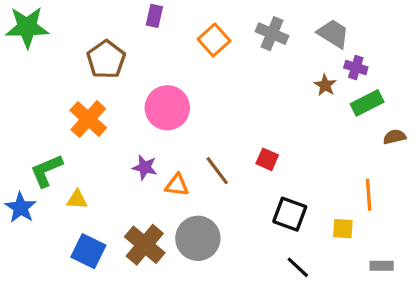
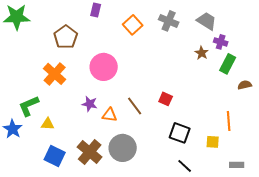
green rectangle: (367, 103) -> (228, 64), turned -36

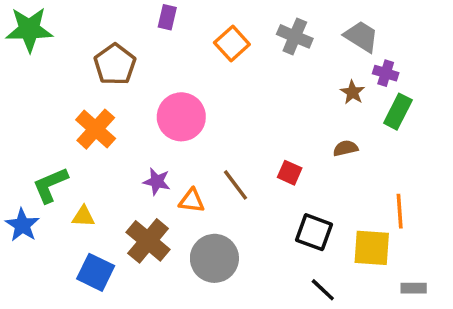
brown semicircle: (245, 85) -> (345, 148), moved
yellow square: (213, 142) -> (372, 248), size x1.6
brown cross: (90, 152) -> (148, 241), moved

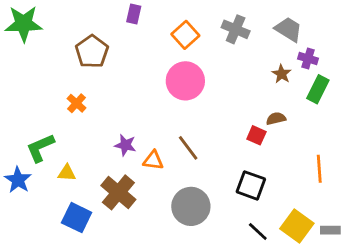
pink circle: (181, 117) -> (185, 81), moved
orange cross: (96, 129) -> (77, 103), size x0.6
red square: (290, 173) -> (256, 135), moved
yellow square: (372, 248) -> (297, 226), moved, turned 32
gray circle: (214, 258) -> (191, 206), moved

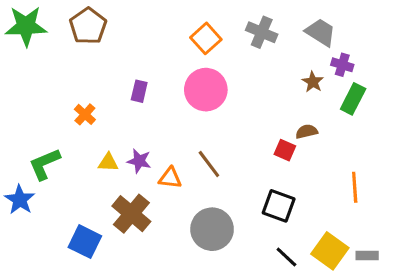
purple rectangle: (134, 14) -> (139, 91), moved
brown pentagon: (92, 52) -> (88, 26), moved
yellow triangle: (67, 173) -> (108, 162), moved

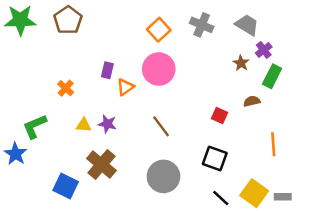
purple cross: (342, 65) -> (264, 50), turned 35
brown semicircle: (307, 131) -> (252, 101), moved
orange triangle: (170, 178) -> (125, 87), moved, turned -42

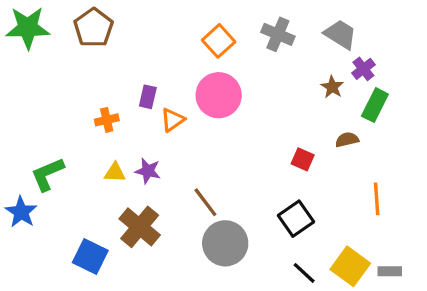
orange cross: (66, 88) -> (107, 120), moved, turned 35
brown line: (161, 126) -> (205, 202), moved
black square: (215, 159) -> (296, 219), turned 35

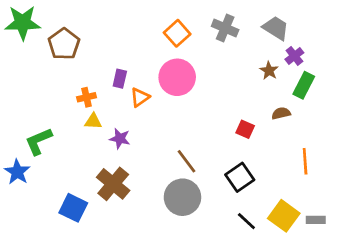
brown pentagon: (94, 28) -> (64, 44), moved
yellow triangle: (115, 173) -> (93, 121), moved
brown line: (205, 202) -> (186, 161), moved

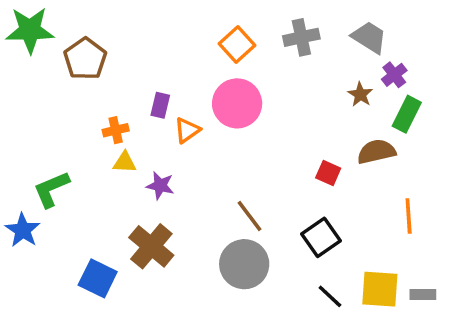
gray cross: (225, 28) -> (301, 37), turned -35
brown semicircle: (281, 113) -> (376, 152), size x1.5
yellow square: (284, 216) -> (380, 289), turned -32

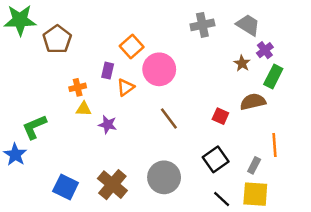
orange square: (237, 44) -> (132, 47), moved
brown line: (250, 216) -> (169, 119), moved
brown cross: (151, 246) -> (112, 185), moved
gray rectangle: (423, 295) -> (254, 165), moved, turned -63

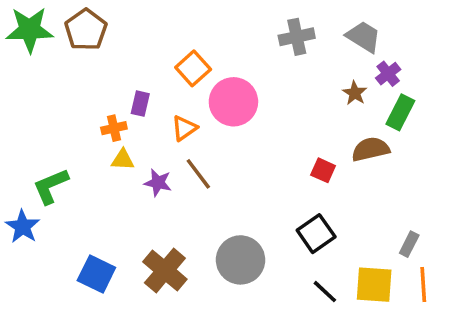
brown pentagon: (57, 39) -> (86, 30), moved
purple rectangle: (108, 71) -> (140, 104), moved
brown line: (169, 119) -> (198, 174), moved
orange line: (274, 145) -> (423, 285), moved
gray rectangle: (254, 165) -> (409, 244), moved

